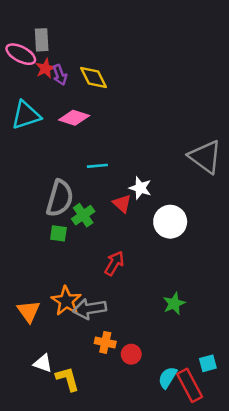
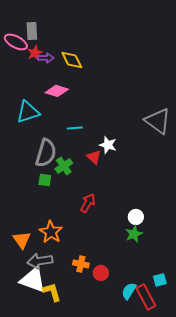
purple arrow: (60, 75) -> (46, 58), turned -70
cyan triangle: (26, 115) -> (28, 112), moved
white circle: (170, 222) -> (136, 217), moved, size x0.6
gray arrow: (90, 309) -> (40, 261), moved
white triangle: (43, 363) -> (33, 280), size x1.8

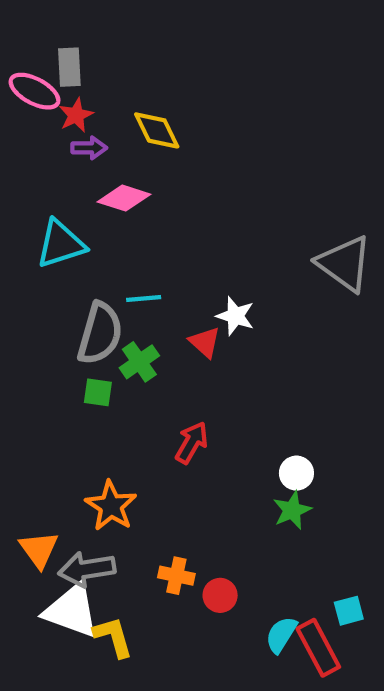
purple arrow: (46, 58) -> (89, 148), moved
cyan line: (75, 128) -> (144, 298), moved
orange triangle: (22, 240) -> (39, 550), moved

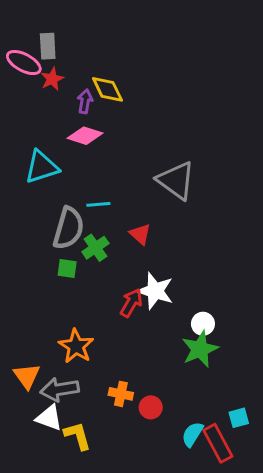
purple arrow: (89, 148) -> (85, 101), moved, turned -80
gray triangle: (344, 264) -> (176, 180), moved
white star: (235, 316) -> (155, 291), moved, size x1.4
green star: (292, 510) -> (200, 349), size x1.4
white triangle: (72, 611) -> (49, 418), size x0.7

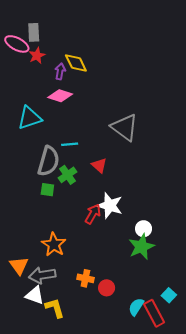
cyan square: (239, 418) -> (169, 295), turned -32

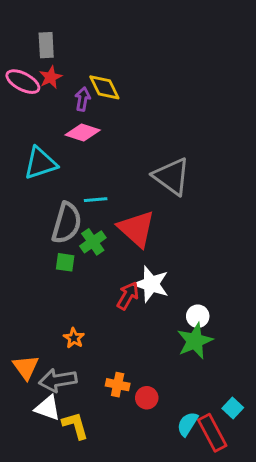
pink ellipse: (17, 44) -> (23, 82), moved
red triangle: (99, 165) -> (137, 229), size x1.8
orange star: (54, 245) -> (74, 338), size x0.6

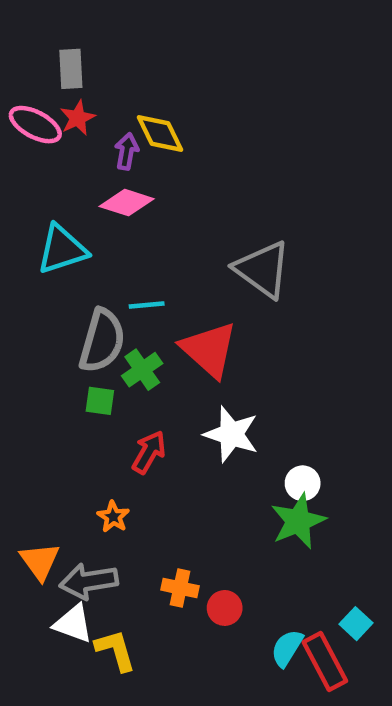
red arrow: (128, 296) -> (149, 452), moved

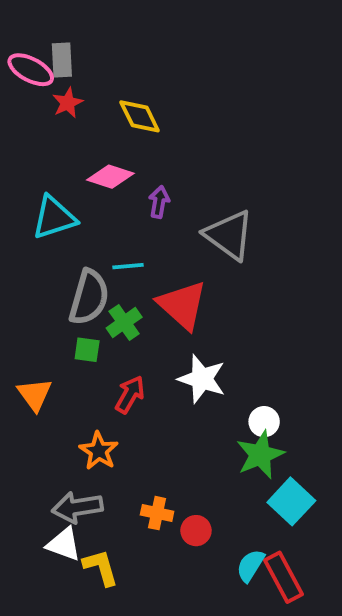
pink ellipse: (35, 125) -> (31, 70), moved
purple arrow: (127, 151) -> (159, 202), moved
orange star: (113, 517) -> (99, 451), size x1.4
orange triangle: (40, 561) -> (35, 394), moved
cyan square: (356, 624) -> (291, 501), moved, size x1.6

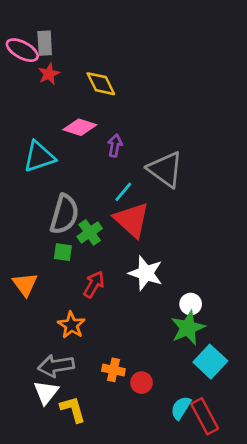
cyan line: (128, 266) -> (123, 192), moved, turned -45
white triangle: (64, 544) -> (46, 392), turned 48

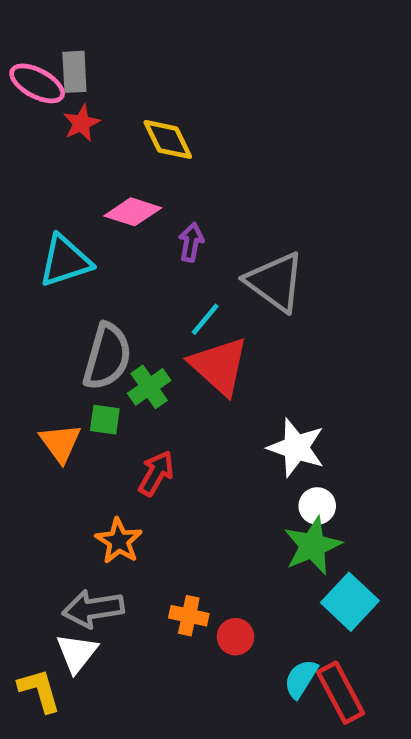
white star: (146, 273) -> (296, 448), moved
orange triangle: (25, 284) -> (60, 443), moved
yellow L-shape: (73, 409) -> (39, 690), moved

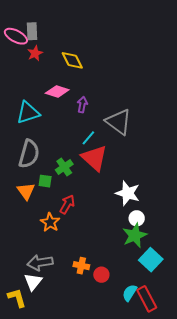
gray semicircle: (107, 357) -> (29, 154), moved
orange star: (119, 541) -> (50, 222), moved

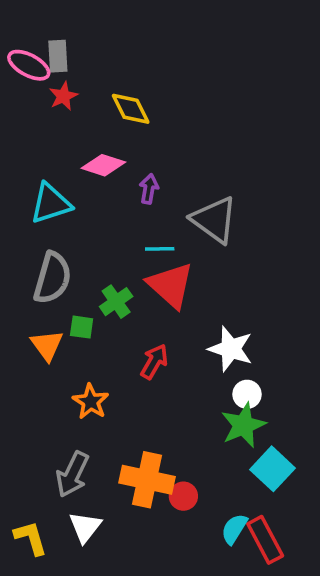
cyan line: (88, 138) -> (160, 249), turned 49
red arrow: (67, 204) -> (154, 362), moved
gray arrow: (40, 263) -> (72, 474), turned -55
orange cross: (81, 266) -> (147, 480), size x1.8
white triangle: (33, 282) -> (85, 527), moved

